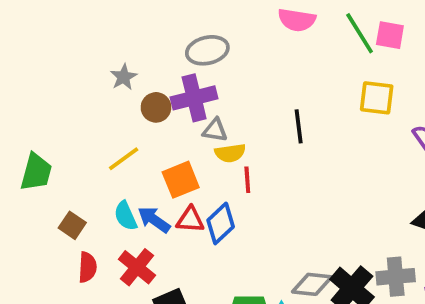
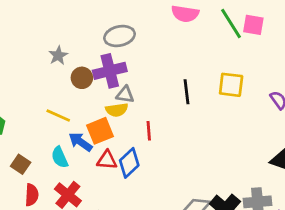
yellow square: (377, 98) -> (231, 85), moved
yellow semicircle: (230, 153) -> (117, 110), moved
yellow line: (124, 159) -> (58, 115), turned 60
blue arrow: (154, 220) -> (80, 142), moved

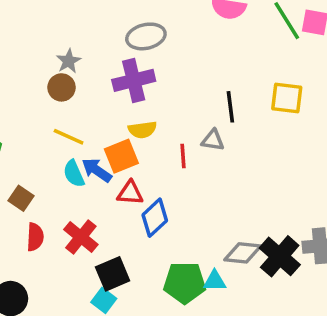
brown circle: (82, 78) -> (62, 87), moved
gray triangle: (125, 95) -> (213, 140), moved
cyan semicircle: (60, 157) -> (74, 174), moved
blue diamond: (129, 163) -> (155, 218), moved

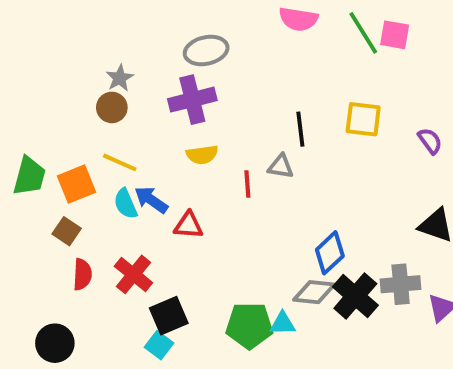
orange square: (121, 156) -> (76, 184), moved
blue diamond: (155, 218) -> (330, 253), moved

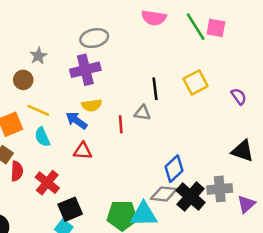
brown circle: (112, 107) -> (23, 80), moved
yellow square: (363, 119) -> (196, 82), turned -35
blue arrow: (151, 200) -> (76, 120), moved
red semicircle: (82, 274) -> (17, 171), moved
cyan triangle: (283, 324) -> (144, 214), size x1.6

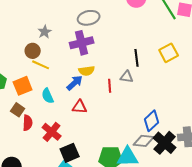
yellow line: (38, 110) -> (41, 65), moved
blue arrow: (76, 120) -> (75, 83), turned 102

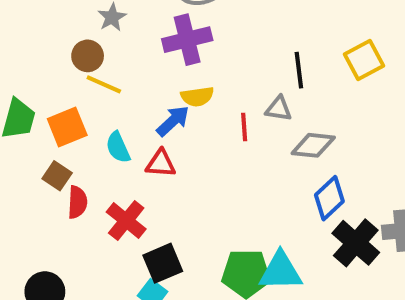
red triangle: (80, 107) -> (161, 164), moved
gray diamond: (144, 141) -> (313, 145), moved

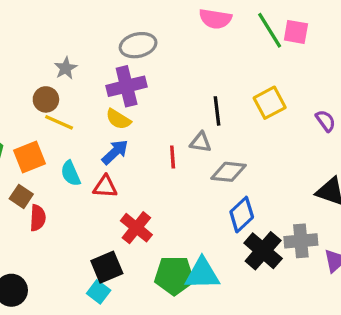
yellow semicircle: (197, 97) -> (118, 119), moved, turned 40
red cross: (126, 221) -> (136, 228), moved

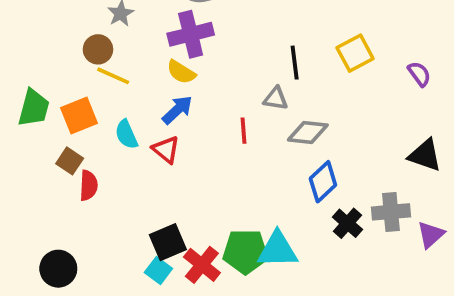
red line: (173, 157) -> (244, 131), moved
red triangle: (105, 187) -> (166, 150), turned 35
red cross: (136, 228) -> (202, 265), moved
black cross: (263, 251) -> (347, 223), size x0.7

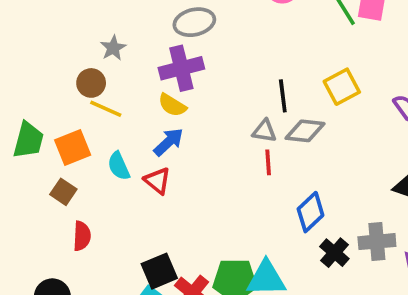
red line: (244, 131) -> (268, 162), moved
gray diamond: (308, 133) -> (305, 131), moved
red semicircle: (89, 185) -> (82, 236), moved

